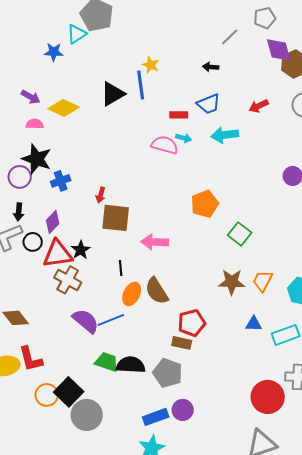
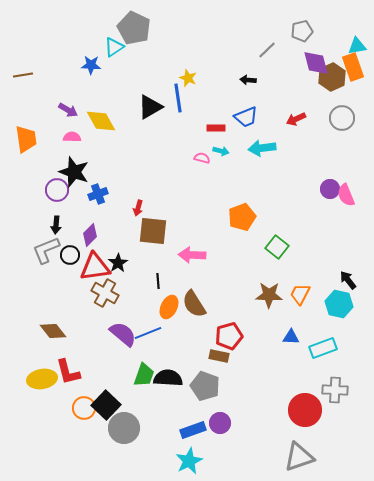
yellow diamond: (64, 108) -> (101, 121), turned 36
pink semicircle: (165, 145) -> (202, 158), size x0.6
green trapezoid: (107, 362) -> (144, 375), turned 90

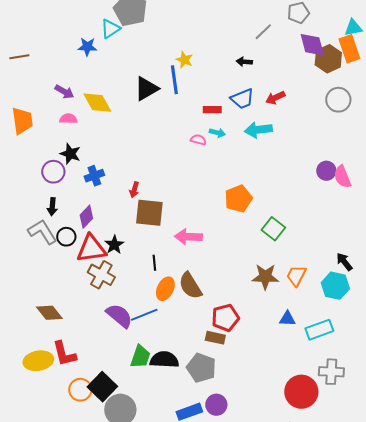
red arrow: (296, 119) -> (275, 98), moved
black star: (74, 172) -> (70, 154), size x0.7
gray L-shape: (46, 250) -> (42, 232), turned 80

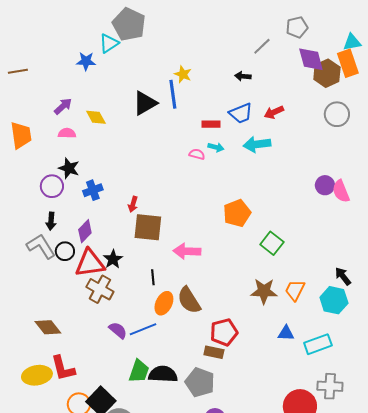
purple arrow: (64, 92) -> (63, 106), turned -72
yellow diamond: (97, 103) -> (96, 117), size x0.7
purple semicircle: (119, 316) -> (118, 330), size x0.7

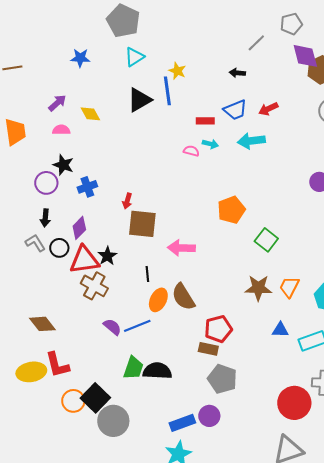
cyan triangle: (109, 43) -> (134, 57), moved
gray L-shape: (41, 246) -> (35, 243), size x0.7
gray pentagon: (200, 382) -> (222, 379), moved

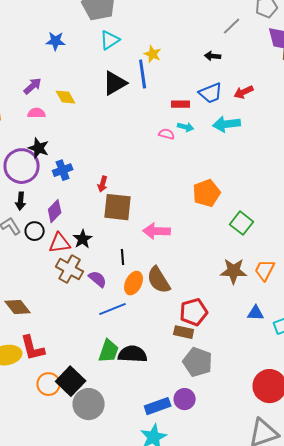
purple circle: (46, 183) -> (22, 166), size x1.5
red triangle: (84, 260) -> (60, 243), size x0.7
purple semicircle: (112, 327) -> (98, 279), moved

